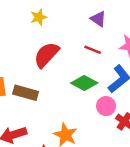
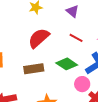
purple triangle: (98, 19) -> (72, 11), moved
brown rectangle: (26, 93) -> (34, 69), moved, turned -30

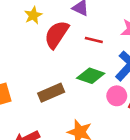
red semicircle: (39, 38) -> (57, 34), moved

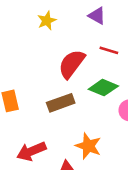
red semicircle: (57, 34) -> (72, 64), moved

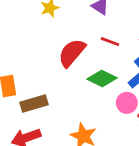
brown rectangle: (61, 103) -> (34, 104), moved

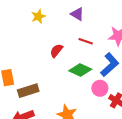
red semicircle: (72, 53) -> (56, 51), size x0.6

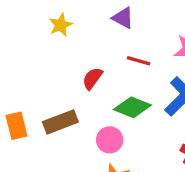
pink circle: (100, 88) -> (110, 140), moved
brown rectangle: (28, 91) -> (60, 122), moved

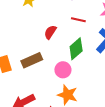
green diamond: (132, 107) -> (76, 49), turned -60

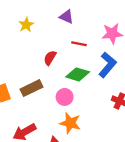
green diamond: (76, 49) -> (78, 74), turned 60

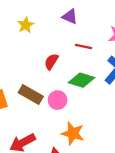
brown rectangle: (32, 88) -> (31, 95), turned 55
pink circle: (65, 97) -> (58, 100), moved

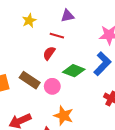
purple triangle: (70, 17) -> (67, 16), turned -40
red line: (83, 46) -> (57, 36), moved

